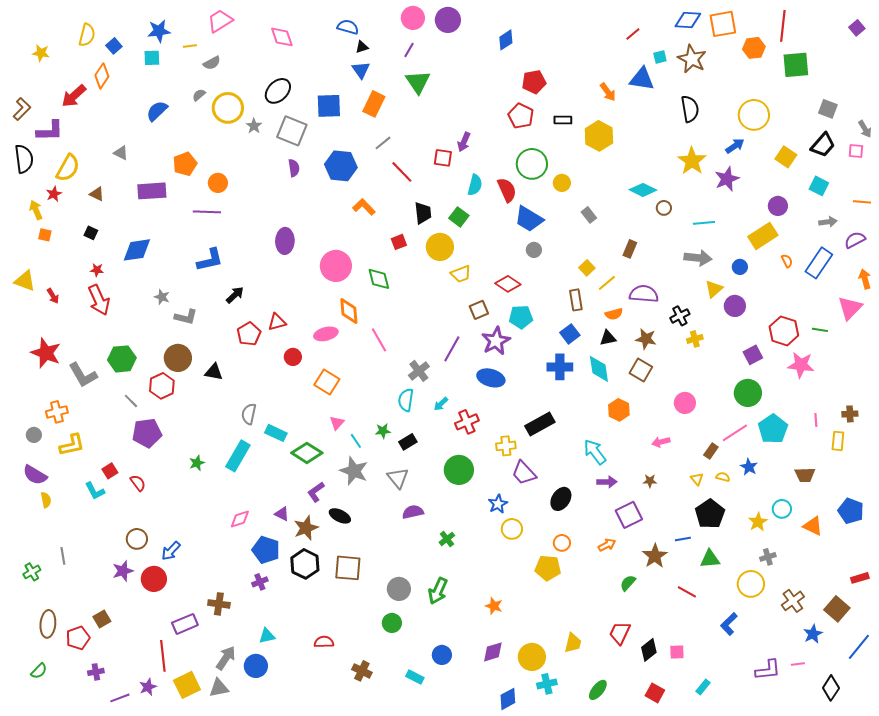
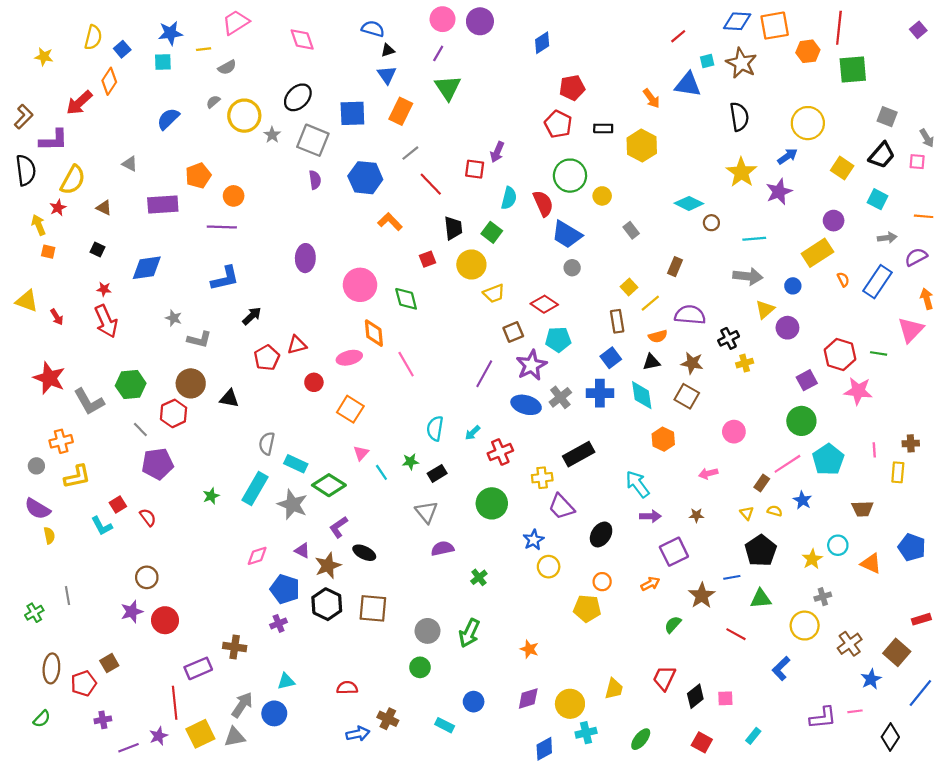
gray cross: (419, 371) -> (560, 397), moved
gray star: (354, 471) -> (292, 504), moved
blue arrow: (171, 551) -> (358, 734), moved, turned -145

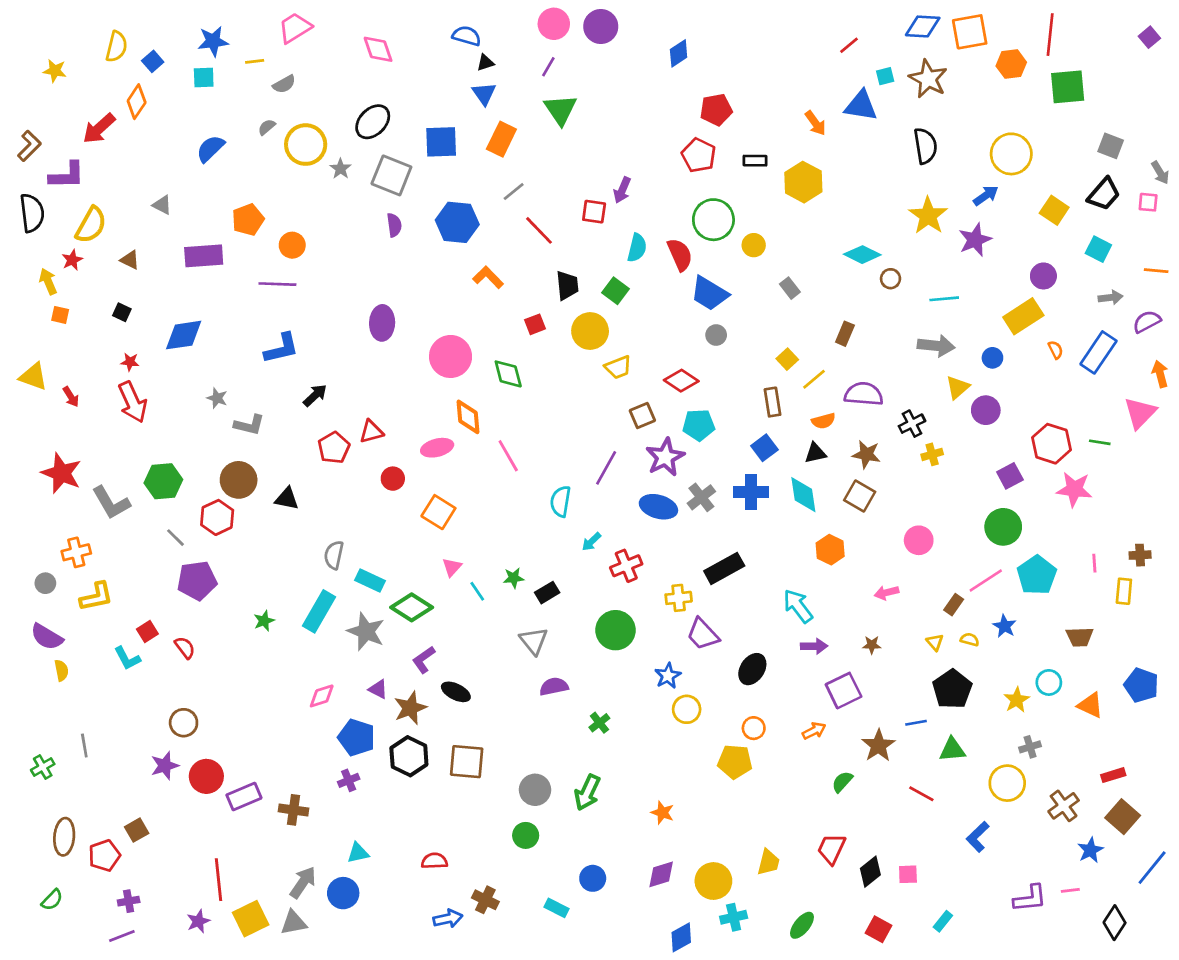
cyan semicircle: (435, 428) -> (561, 501), moved
red rectangle: (921, 619) -> (1113, 775), moved
purple rectangle: (198, 668) -> (244, 797), moved
purple line: (129, 748) -> (122, 936), moved

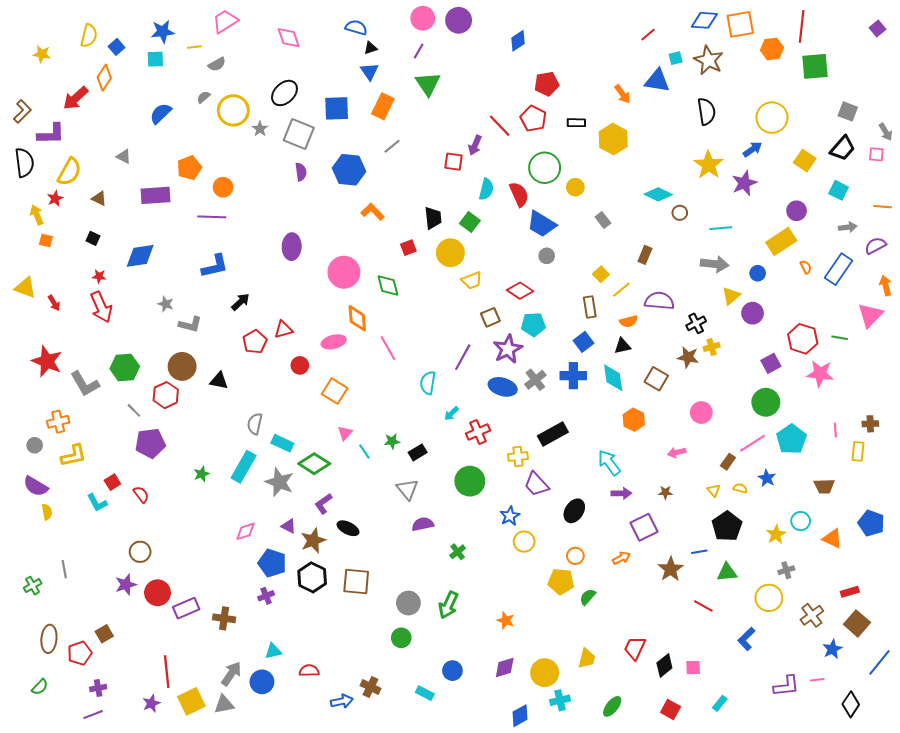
red line: (539, 230) -> (500, 126), moved
brown star: (866, 454) -> (688, 357), moved
green semicircle: (842, 782) -> (588, 597), moved
red semicircle: (434, 861) -> (309, 671), moved

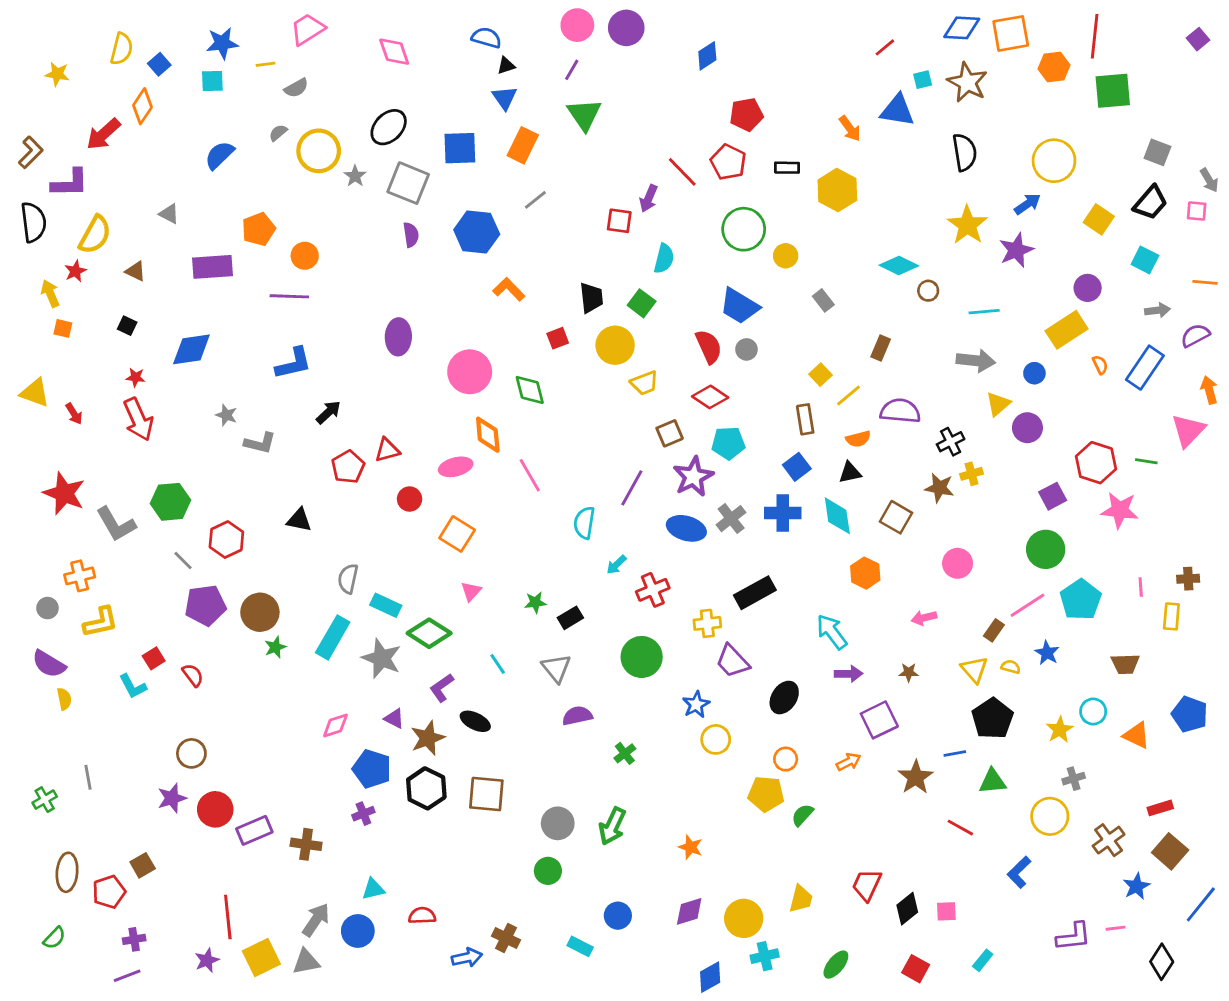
red semicircle: (519, 194) -> (709, 347), moved
brown circle: (182, 366) -> (260, 612), moved
cyan line: (364, 451) -> (498, 664), moved
yellow triangle: (714, 490) -> (974, 670), size x1.5

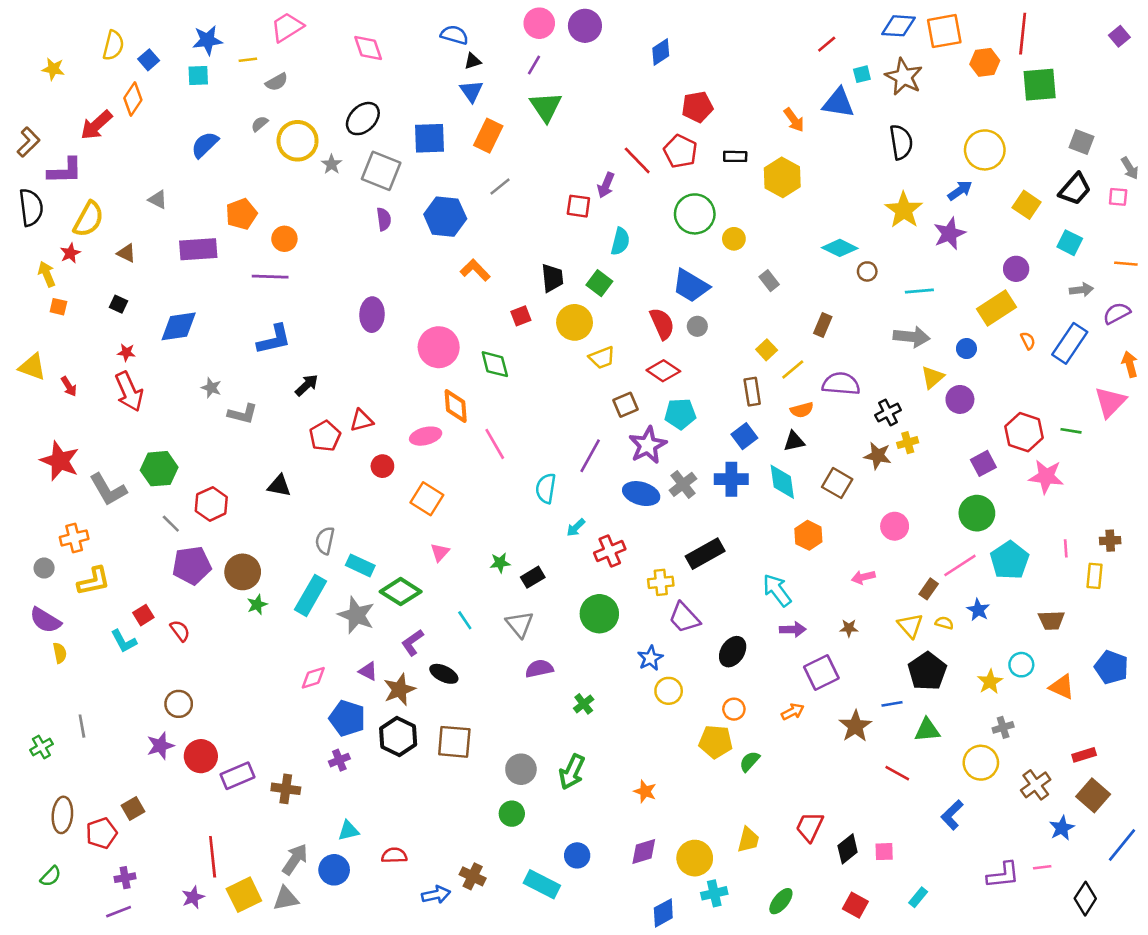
cyan rectangle: (580, 946) -> (542, 884), size x1.5

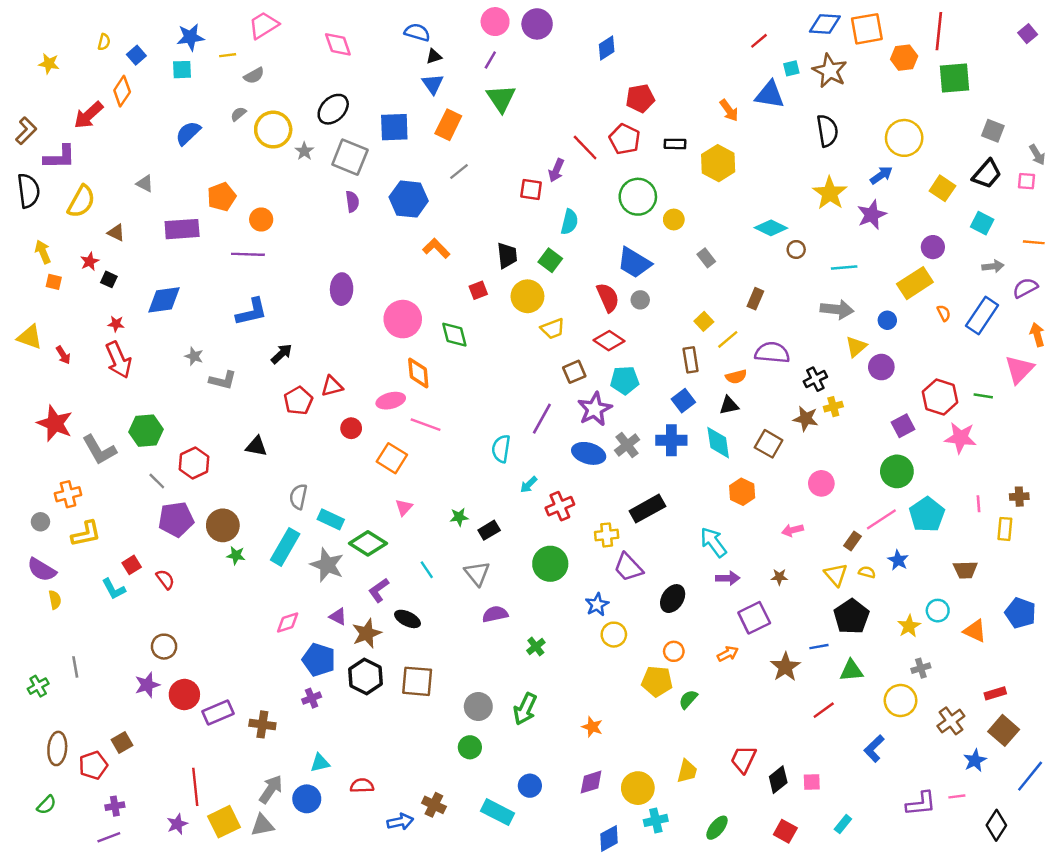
yellow semicircle: (113, 45) -> (104, 42), size x0.6
red star: (70, 253) -> (90, 261), moved
pink line: (495, 444) -> (426, 425), moved, turned -40
green star: (257, 605) -> (236, 555), turned 30
red line: (897, 773) -> (824, 710), turned -65

